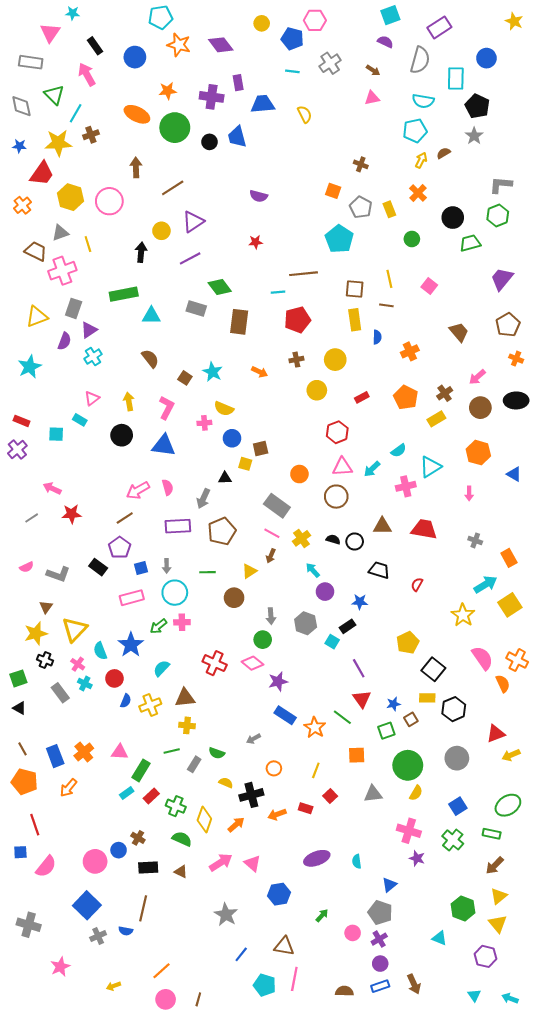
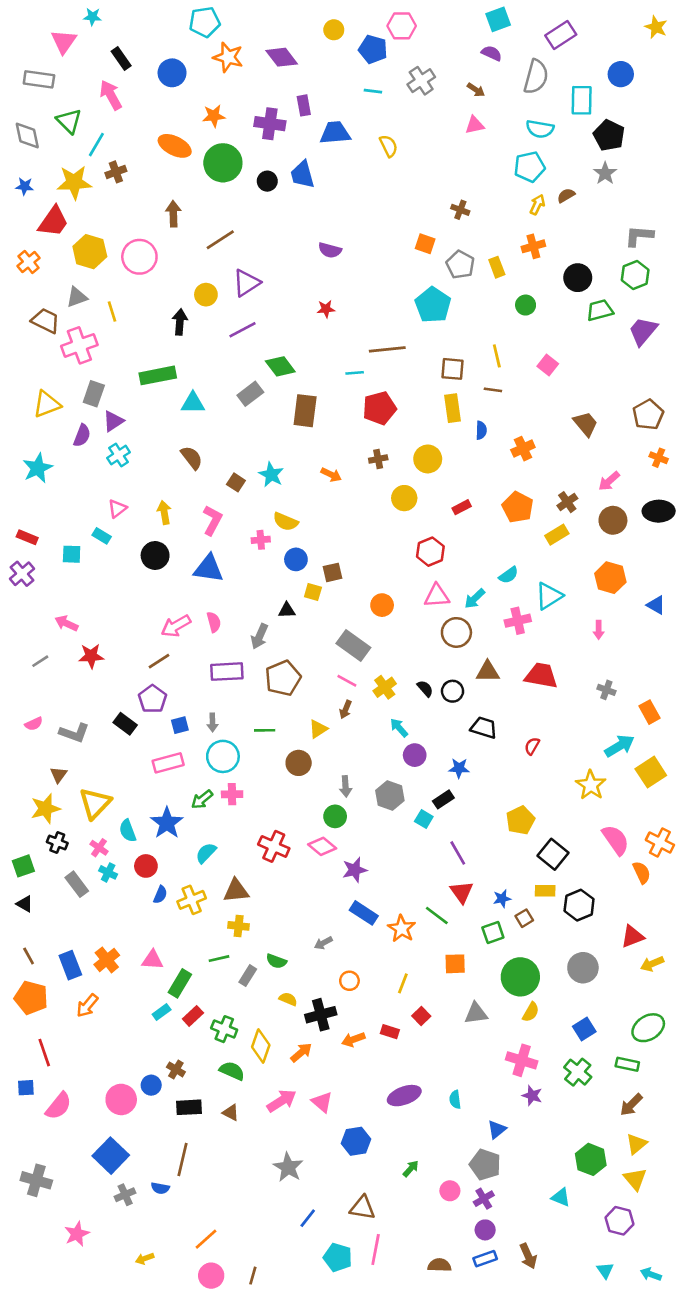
orange cross: (418, 193) -> (533, 246), turned 30
purple trapezoid: (502, 279) -> (643, 331), moved
gray rectangle: (196, 308) -> (250, 394), turned -54
brown circle: (336, 497) -> (456, 632), moved
black semicircle: (333, 539) -> (425, 689), turned 32

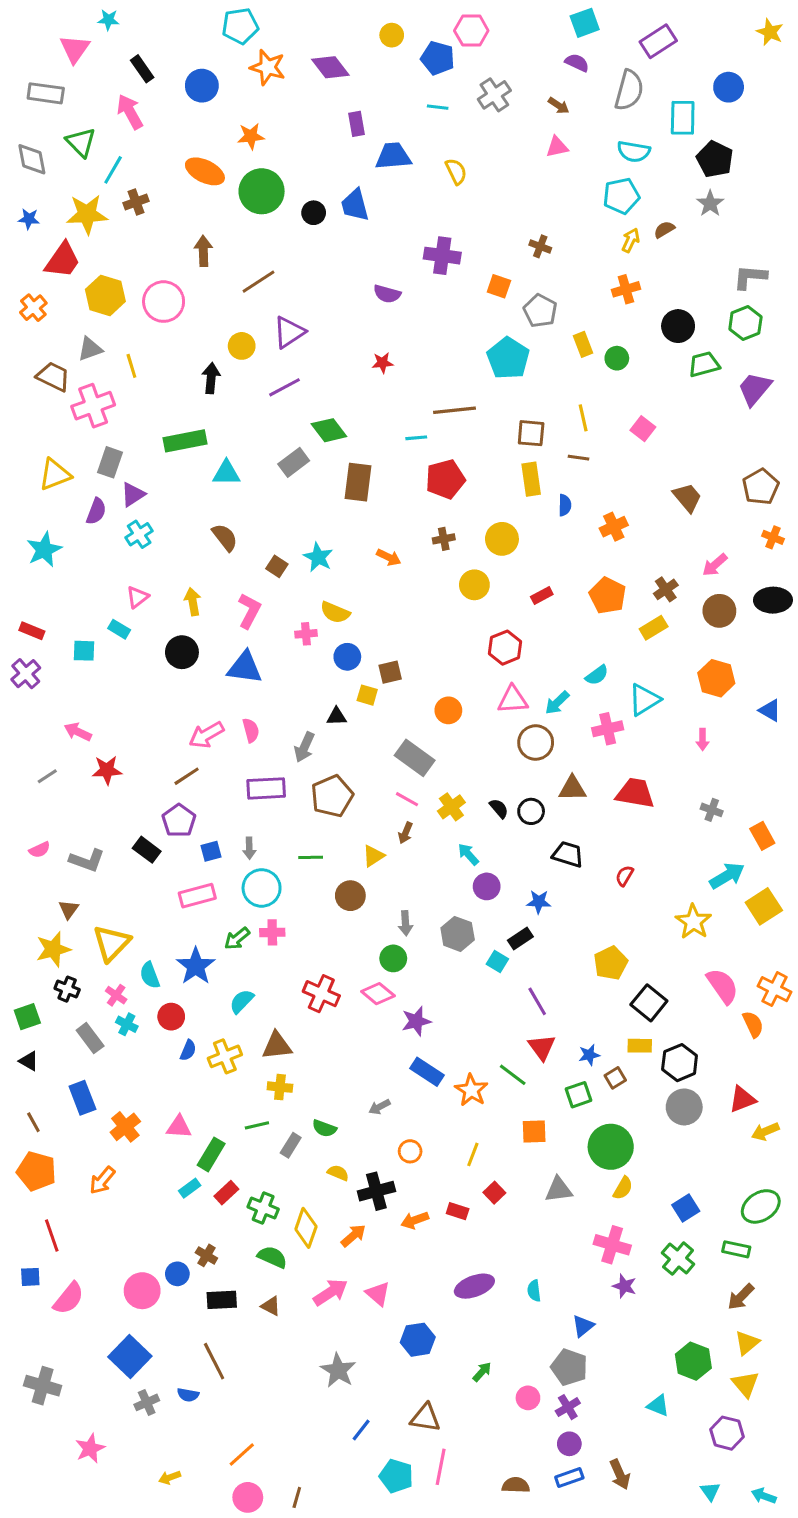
purple cross: (270, 124) -> (442, 256), moved
yellow rectangle: (497, 267) -> (583, 344), moved
blue rectangle: (70, 965) -> (82, 1098), moved
gray circle: (583, 968) -> (684, 1107), moved
brown line: (182, 1159) -> (214, 1361), turned -40

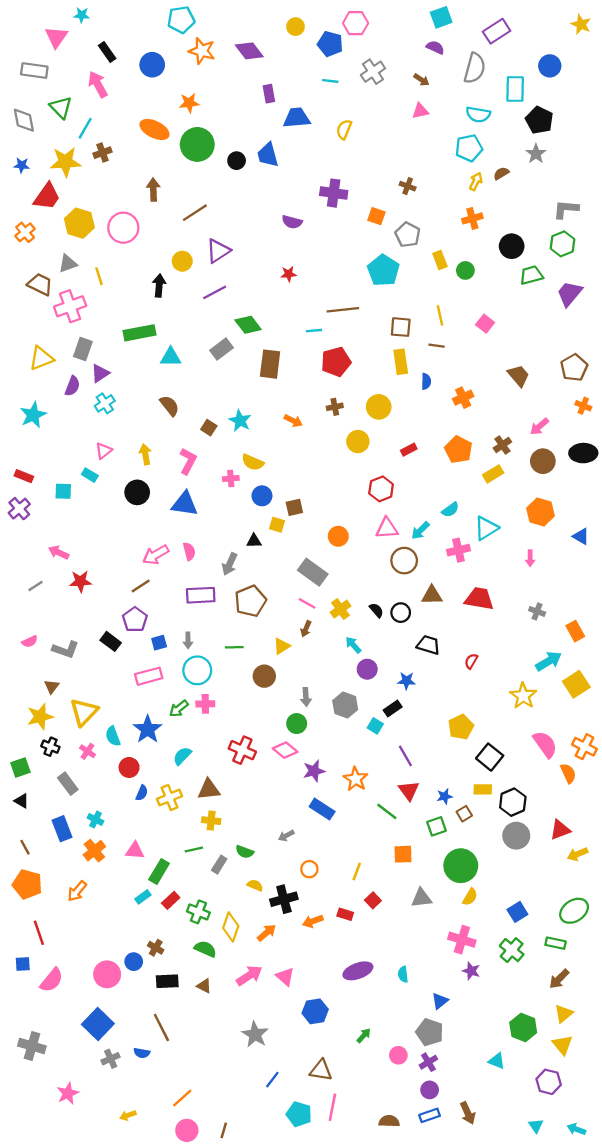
yellow semicircle: (456, 171) -> (344, 129), turned -132
cyan cross: (127, 1024) -> (96, 819), moved
orange star: (471, 1090) -> (356, 779), moved

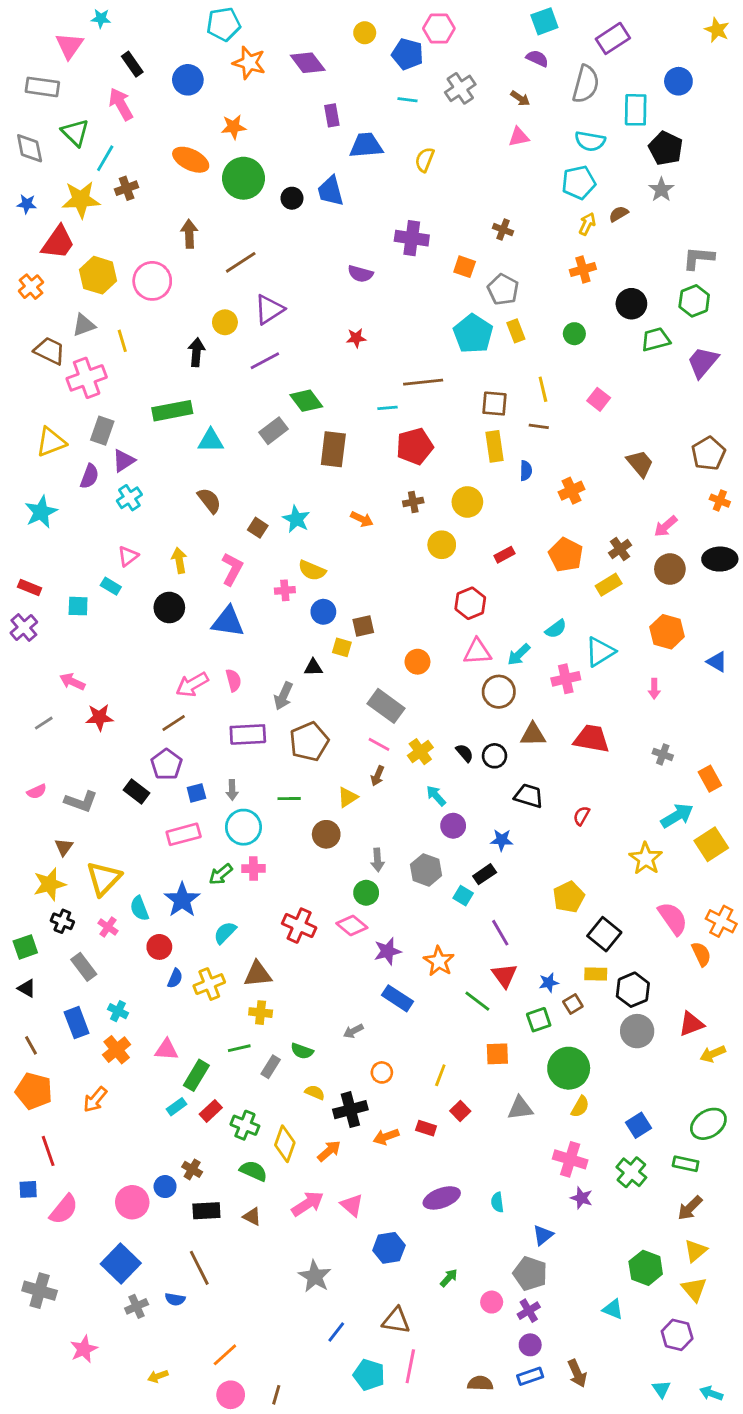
yellow rectangle: (440, 260) -> (516, 331), moved

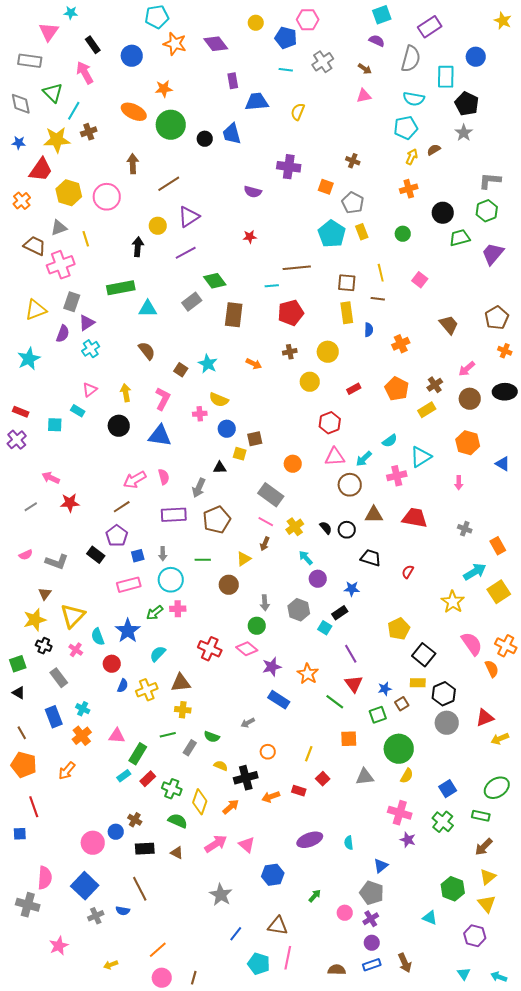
pink semicircle: (64, 1209) -> (45, 878), moved, turned -35

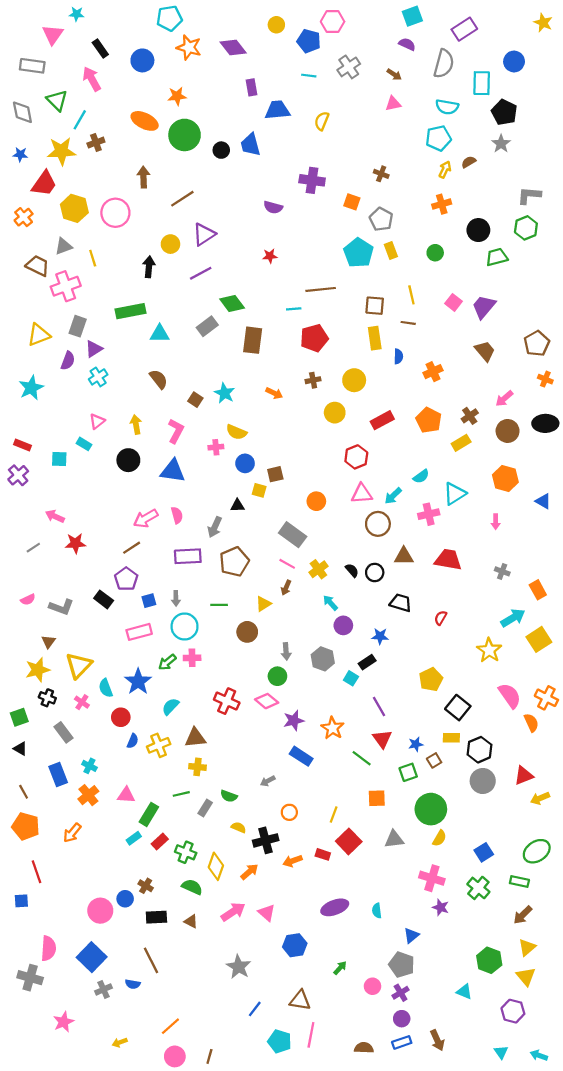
purple trapezoid: (493, 254) -> (484, 307), moved
red rectangle: (354, 389) -> (382, 420), size x1.5
red square: (323, 779) -> (349, 841), size x1.6

